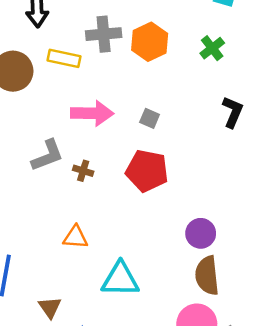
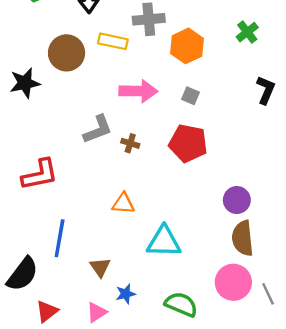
orange hexagon: (150, 42) -> (187, 46), moved

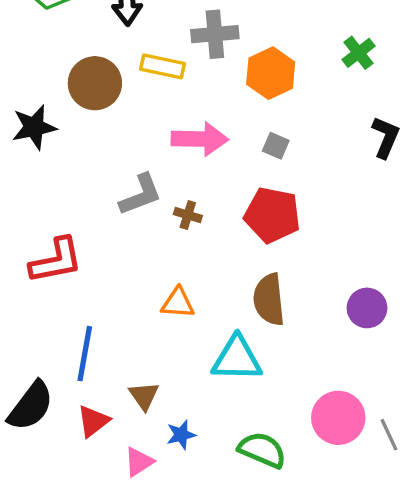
purple circle: (237, 200) -> (367, 308), moved
brown semicircle: (243, 238) -> (269, 300), moved
red triangle: (47, 311) -> (93, 421), moved

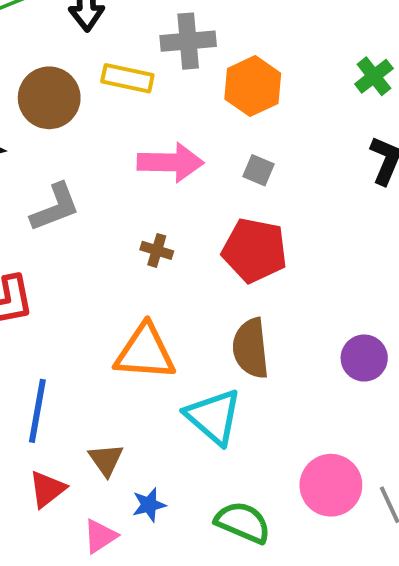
green cross: (359, 53) -> (374, 76), moved
gray L-shape: (141, 195) -> (55, 207), moved
orange triangle: (178, 303) -> (145, 352), size x1.6
cyan triangle: (237, 359) -> (214, 417), turned 40

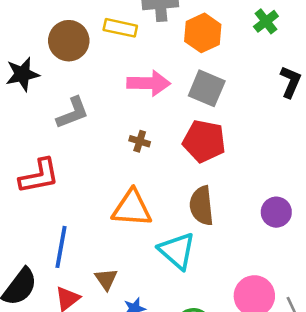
green cross: (374, 76) -> (266, 21), moved
gray square: (259, 170) -> (207, 88), size x1.8

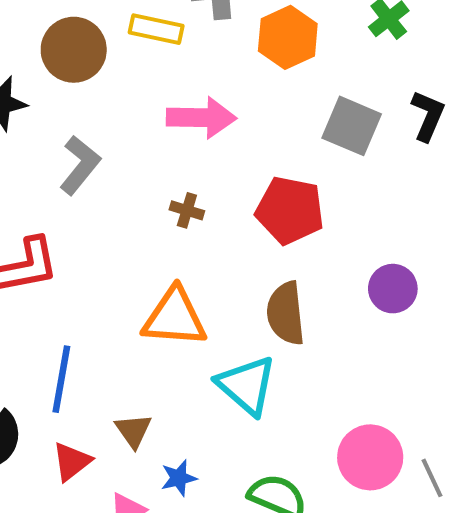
gray square: (207, 88) -> (352, 126), moved
gray L-shape: (73, 113) -> (80, 165), turned -30
purple circle: (276, 212) -> (393, 289), moved

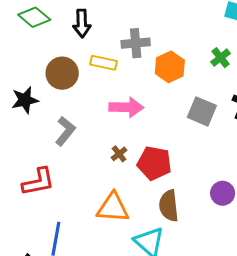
brown cross: (187, 210) -> (119, 154), turned 35
red pentagon: (290, 210) -> (154, 163), moved

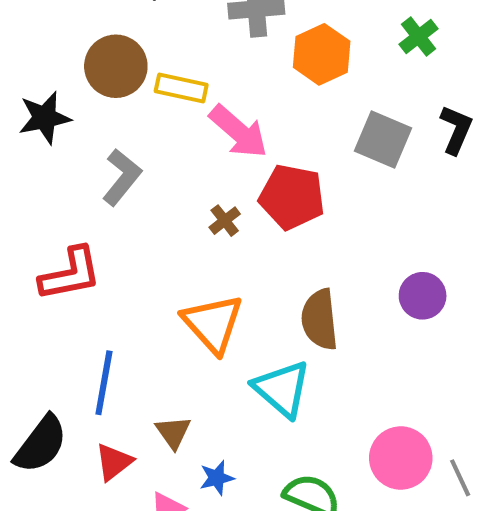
yellow rectangle: (104, 63) -> (181, 88), moved
pink arrow: (126, 107) -> (239, 132), turned 40
red pentagon: (154, 163) -> (292, 197), moved
orange triangle: (113, 208) -> (213, 323), turned 44

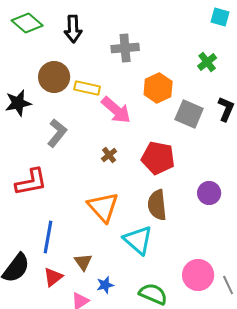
orange hexagon: (322, 54) -> (158, 88), moved
red pentagon: (292, 197) -> (158, 158), moved

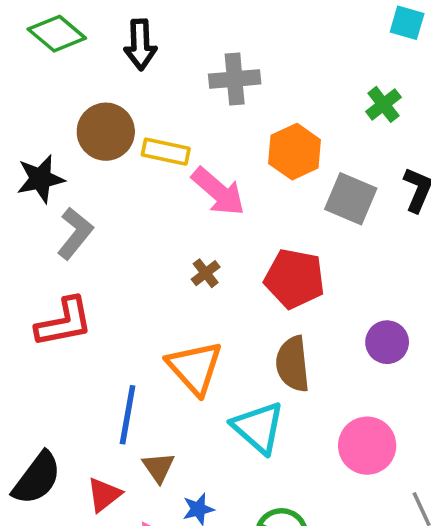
gray L-shape: (57, 133) -> (75, 233), moved
blue line: (48, 237) -> (128, 415), moved
pink circle: (198, 275) -> (367, 446), moved

